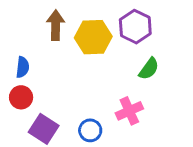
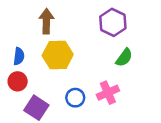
yellow hexagon: (93, 37) -> (58, 55), moved
blue circle: (90, 130) -> (75, 98), moved

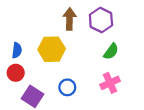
brown arrow: (46, 21) -> (70, 19), moved
pink cross: (108, 93) -> (110, 83), moved

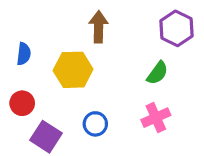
purple hexagon: (101, 20) -> (177, 28), moved
blue semicircle: (17, 50) -> (24, 54), moved

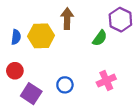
yellow hexagon: (73, 70) -> (41, 36), moved
green semicircle: (157, 73) -> (100, 38), moved

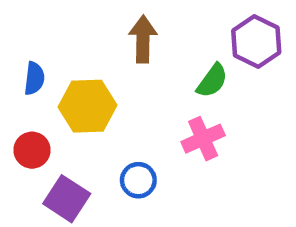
yellow hexagon: (41, 36) -> (87, 106), moved
pink cross: (106, 81) -> (203, 139), moved

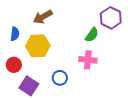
brown arrow: (143, 39) -> (43, 17), moved, turned -120
pink cross: (203, 139) -> (88, 60), turned 30

